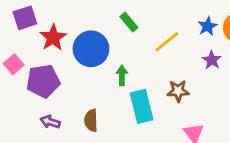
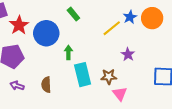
yellow line: (167, 42) -> (112, 28), moved
purple star: (212, 60) -> (128, 54), moved
brown star: (178, 91) -> (109, 77), moved

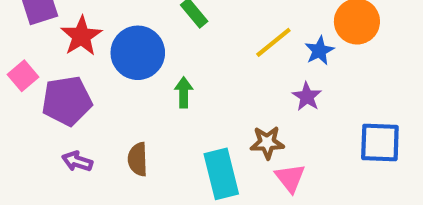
blue star: (130, 17) -> (319, 51), moved
cyan rectangle: (83, 75) -> (221, 174), moved

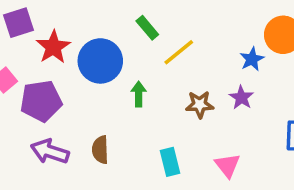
yellow line: (273, 42) -> (179, 52), moved
brown star: (267, 143) -> (200, 104), moved
purple arrow: (77, 161) -> (50, 151), size x1.5
cyan rectangle: (221, 174) -> (170, 162), size x0.7

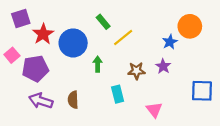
cyan rectangle: (170, 162) -> (118, 94), moved

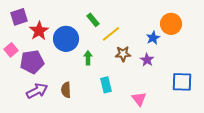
brown star: (136, 71) -> (123, 54), moved
purple arrow: (41, 101) -> (37, 91), turned 135

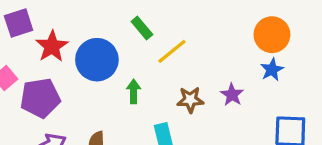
blue star: (153, 38) -> (272, 70), moved
brown star: (123, 54) -> (190, 100), moved

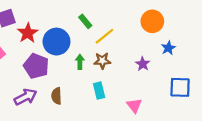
orange circle: (272, 35) -> (152, 21), moved
purple pentagon: (40, 98) -> (36, 66), moved, turned 30
brown star: (190, 100) -> (102, 61), moved

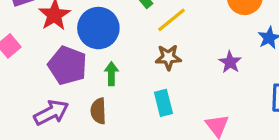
green arrow: (80, 62) -> (111, 74), moved

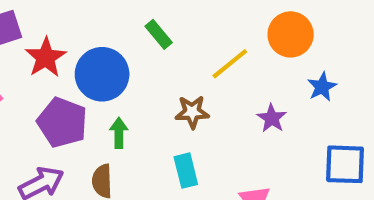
yellow line: (172, 20) -> (230, 64), moved

